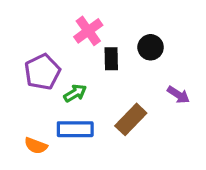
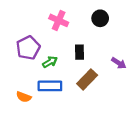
pink cross: (88, 31) -> (59, 20), turned -30
black circle: (151, 47) -> (100, 18), moved
black rectangle: (111, 59) -> (79, 52), moved

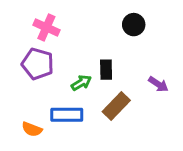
pink cross: (59, 20) -> (46, 27), moved
purple pentagon: (28, 48) -> (38, 64), turned -30
green arrow: (50, 62) -> (81, 83), moved

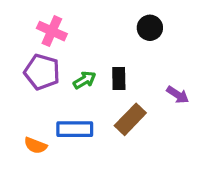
green arrow: (81, 83) -> (85, 80), moved

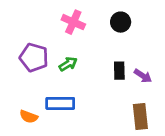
pink cross: (52, 31) -> (73, 22), moved
black rectangle: (119, 78) -> (119, 71), moved
brown rectangle: (130, 119) -> (140, 117), moved, turned -50

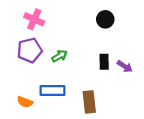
pink cross: (73, 22) -> (34, 19), moved
purple pentagon: (34, 57) -> (30, 50), turned -30
brown rectangle: (140, 117) -> (89, 102), moved

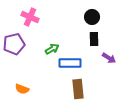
purple pentagon: (30, 50) -> (14, 44), moved
black rectangle: (104, 62) -> (94, 39), moved
blue rectangle: (53, 90) -> (70, 63), moved

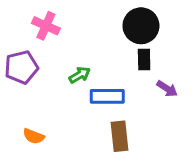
black circle: (92, 17) -> (141, 26), size x1.5

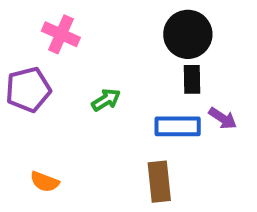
blue rectangle: (107, 96) -> (178, 126), moved

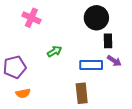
black rectangle: (192, 79) -> (108, 41), moved
purple pentagon: (28, 90) -> (15, 67), moved
orange semicircle: (45, 182) -> (23, 93), turned -32

